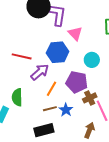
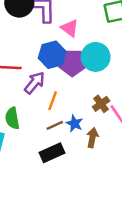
cyan circle: (92, 60) -> (96, 57), size x1.5
purple pentagon: (77, 82) -> (72, 63), moved
brown arrow: (89, 130) -> (92, 138), moved

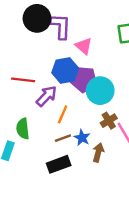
cyan circle: (96, 57) -> (100, 91), moved

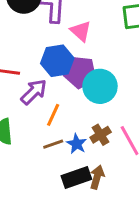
brown cross: (109, 121) -> (101, 135), moved
brown arrow: (98, 152) -> (97, 177), moved
black rectangle: (59, 164) -> (76, 178), moved

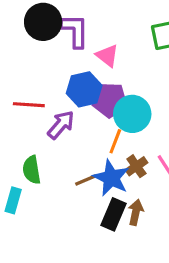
orange line: (53, 115) -> (115, 141), moved
blue star: (77, 144) -> (111, 178), size x1.6
black rectangle: (76, 178) -> (114, 214), turned -44

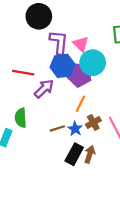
purple L-shape: (75, 31) -> (59, 42), moved
cyan circle: (132, 114) -> (93, 63), moved
blue star: (111, 178) -> (75, 129), size x0.6

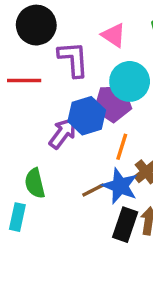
pink triangle: (81, 44) -> (114, 35), moved
blue hexagon: (62, 66) -> (87, 116), moved
red line: (23, 73) -> (24, 80), moved
blue star: (75, 129) -> (120, 186), size x1.5

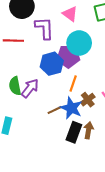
purple arrow: (63, 133) -> (30, 88), moved
green semicircle: (35, 183) -> (15, 86), moved

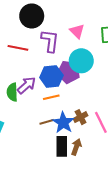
orange line: (73, 84) -> (51, 97), moved, turned 49
purple arrow: (30, 88) -> (27, 85), moved
black rectangle: (74, 132) -> (62, 146), turned -30

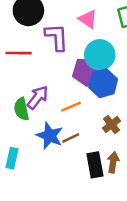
blue hexagon: (51, 76) -> (103, 83), moved
blue star: (63, 123) -> (50, 136), moved

